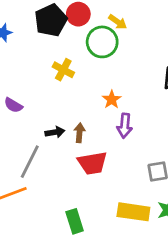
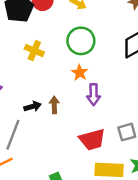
green circle: (102, 42) -> (81, 41), moved
red trapezoid: (92, 163) -> (92, 140), moved

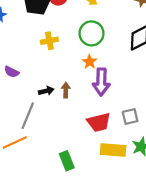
yellow cross: (34, 51) -> (49, 41), turned -35
purple arrow: (94, 95) -> (101, 82), size x1.4

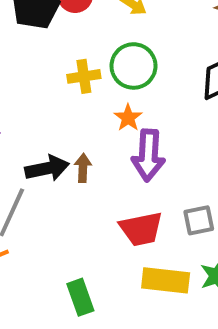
yellow cross: (49, 41) -> (84, 76), moved
black arrow: (46, 91) -> (47, 168), size x1.5

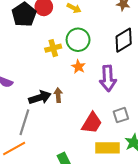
purple arrow: (148, 155) -> (108, 78), moved
red trapezoid: (141, 229) -> (92, 123), turned -40

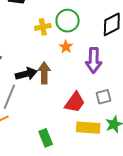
brown arrow: (58, 95) -> (44, 73), size x1.5

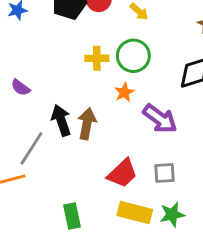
purple arrow: (94, 60) -> (160, 119), turned -65
black arrow: (26, 74) -> (61, 120), turned -105

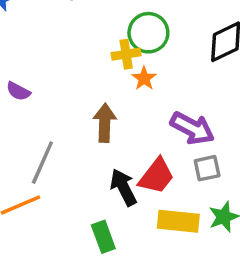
yellow cross: (97, 58) -> (126, 54), moved
purple arrow: (160, 119) -> (192, 128), moved
black arrow: (61, 120) -> (123, 187), moved

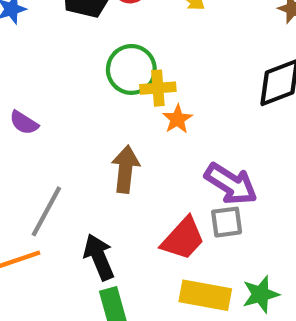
green circle: (148, 33) -> (131, 69), moved
gray square: (207, 168) -> (227, 222), moved
black arrow: (123, 187) -> (99, 257), moved

